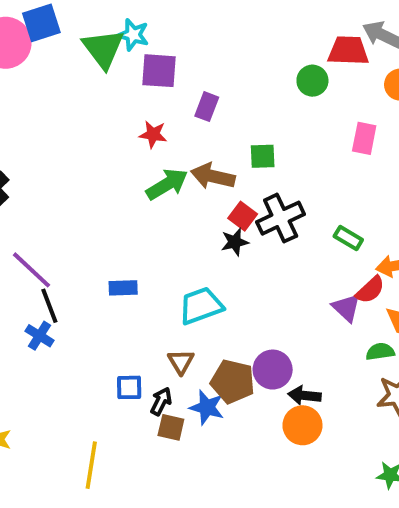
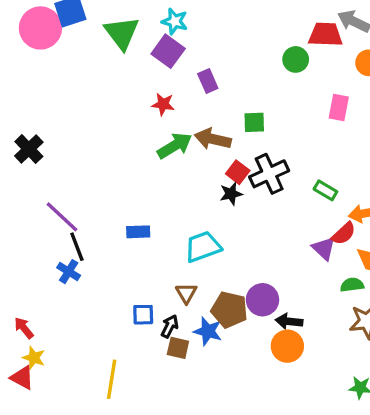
cyan star: (133, 35) -> (175, 21), moved
purple square: (159, 71) -> (168, 51), turned 32
purple rectangle: (207, 107) -> (208, 81), turned -45

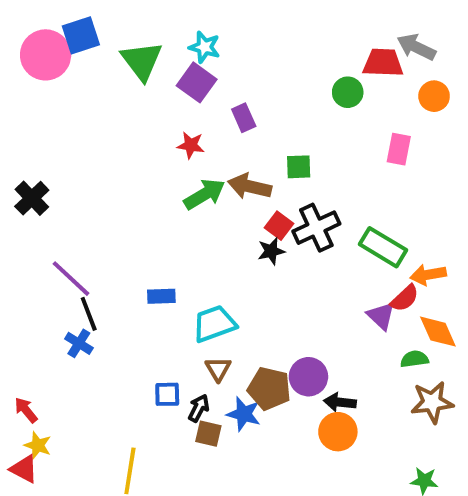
green rectangle: (325, 190) -> (383, 247), size x1.6
cyan trapezoid: (203, 247) -> (214, 324), moved

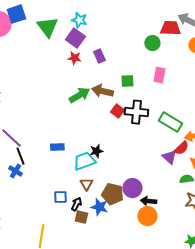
red star: (191, 145) -> (74, 58), moved
pink rectangle: (399, 149) -> (159, 75), moved
black cross: (316, 228) -> (136, 112), turned 30
black star: (271, 251) -> (96, 151), moved

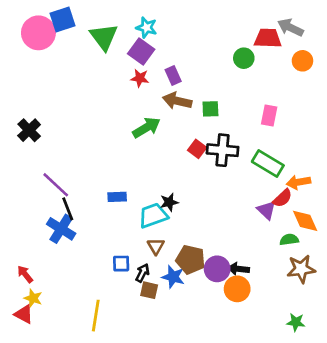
pink rectangle: (159, 75) -> (269, 116), moved
brown arrow: (102, 91) -> (177, 101), moved
blue cross: (15, 171) -> (61, 229), size x1.5
purple circle: (132, 188) -> (217, 269), moved

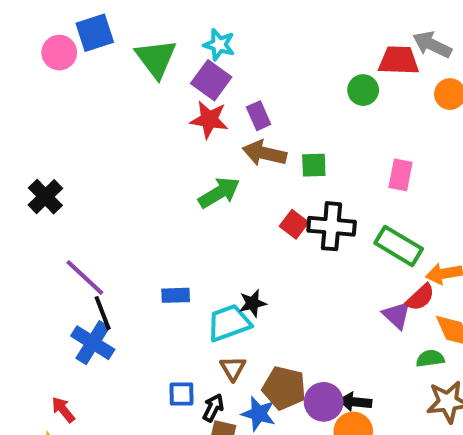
pink circle: (38, 33) -> (59, 53), size x0.7
red star: (140, 78) -> (209, 120), size x1.4
red arrow: (25, 274) -> (63, 410), moved

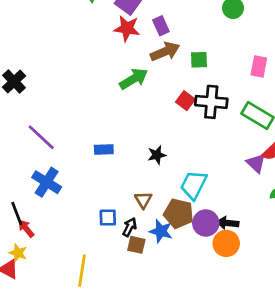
brown arrow: (264, 153) -> (165, 52), turned 144
black line: (103, 313) -> (17, 213), moved
cyan trapezoid: (229, 323) -> (194, 185), moved, turned -44

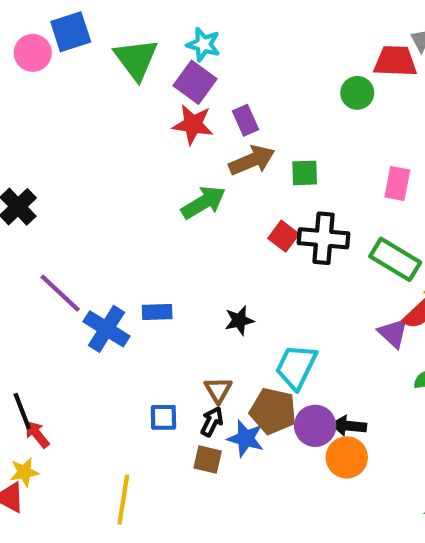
blue cross: (47, 182) -> (107, 329), moved
black arrow: (130, 227) -> (212, 422), moved
yellow star: (18, 253) -> (24, 472), turned -30

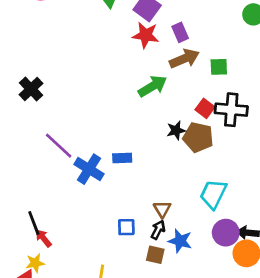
black star: (239, 320) -> (176, 130), moved
brown pentagon: (273, 411) -> (198, 137), moved

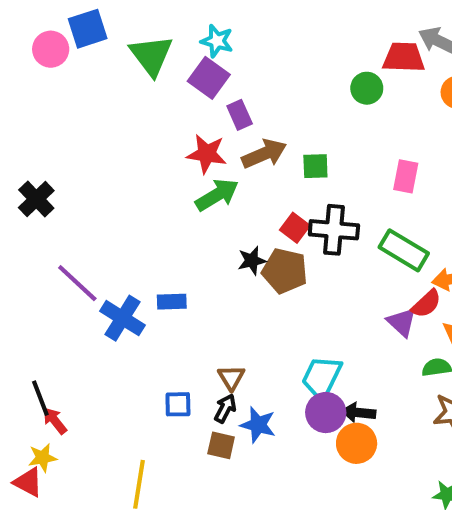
purple rectangle: (180, 32) -> (240, 115), moved
red star: (146, 35) -> (207, 154), moved
cyan trapezoid: (213, 194) -> (322, 378), moved

